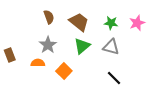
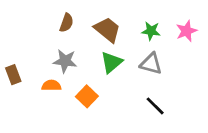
brown semicircle: (49, 17) -> (66, 23), turned 40
gray star: (48, 45) -> (65, 61), turned -30

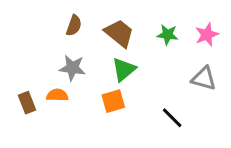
gray triangle: (151, 64) -> (204, 78), moved
brown rectangle: (13, 75) -> (27, 103), moved
orange square: (87, 96) -> (113, 101), moved, turned 30

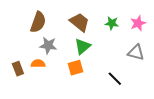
brown semicircle: (74, 26) -> (38, 22), moved, size x1.5

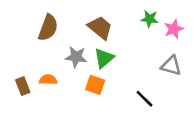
green star: (112, 23) -> (150, 19), moved
gray star: (48, 45) -> (76, 57), moved
orange square: (75, 68) -> (95, 85), turned 35

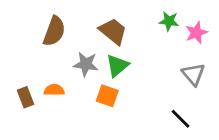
gray triangle: (171, 66) -> (193, 74), turned 35
black line: (145, 99) -> (180, 119), moved

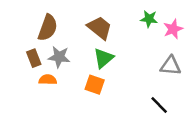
gray star: (86, 64) -> (59, 57), moved
gray triangle: (193, 74) -> (171, 66), turned -45
brown rectangle: (26, 97) -> (34, 58), moved

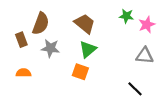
brown rectangle: (34, 58) -> (21, 40), moved
orange semicircle: (48, 80) -> (24, 73), moved

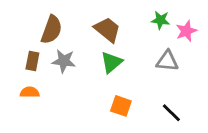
brown rectangle: (21, 40) -> (32, 61), moved, turned 32
gray triangle: (145, 56) -> (167, 61), moved
orange square: (80, 72) -> (121, 106), moved

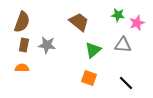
brown semicircle: (52, 30) -> (22, 22), moved
green triangle: (111, 62) -> (93, 50), moved

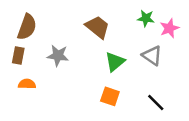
brown rectangle: (24, 45) -> (18, 55), moved
gray triangle: (123, 45) -> (152, 55), turned 30

